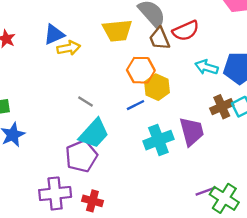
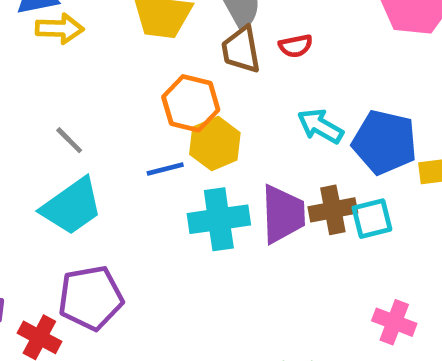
red semicircle: (186, 31) -> (296, 46), size x0.6
purple trapezoid: (192, 131) -> (283, 214), moved
cyan cross: (158, 140) -> (219, 219), moved
purple pentagon: (81, 156) -> (91, 298), moved

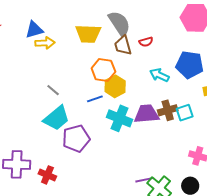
blue pentagon: (385, 142) -> (190, 65), moved
purple trapezoid: (283, 214) -> (147, 114), turned -88
cyan cross: (219, 219) -> (120, 118), turned 35
purple pentagon: (91, 298) -> (76, 139), moved

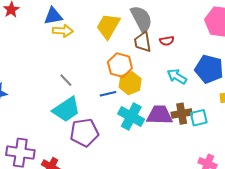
yellow trapezoid: (88, 34) -> (108, 26), turned 112

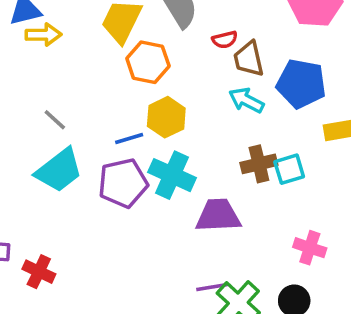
brown trapezoid: (143, 42) -> (249, 59), moved
orange hexagon: (120, 65) -> (148, 62), moved
purple trapezoid: (160, 115) -> (218, 215), moved
purple pentagon: (84, 133) -> (123, 183), moved

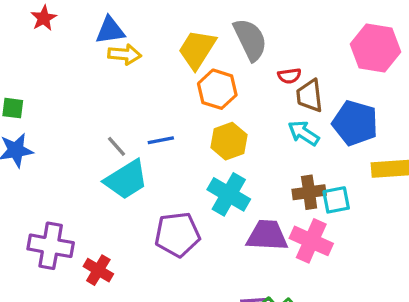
gray line: (55, 120) -> (116, 146), moved
blue line: (129, 138) -> (161, 140), moved
purple pentagon: (123, 183) -> (177, 234), moved
pink cross: (310, 248) -> (311, 241), moved, size x1.4

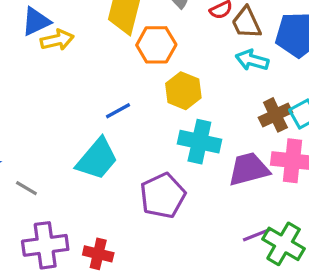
gray line: (116, 146) -> (26, 188), moved

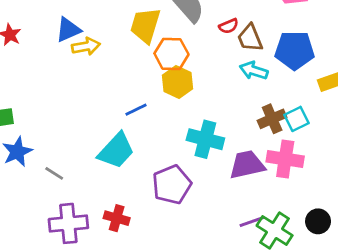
yellow hexagon: (183, 91) -> (177, 82), moved
red cross: (98, 254) -> (117, 218), moved

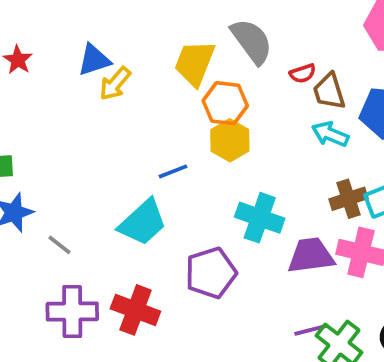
yellow arrow: (86, 46) -> (115, 84), turned 136
red cross: (117, 218) -> (135, 310), size x1.4

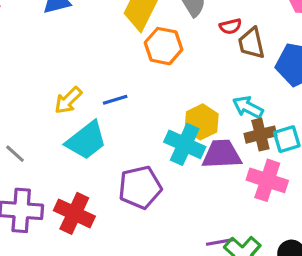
yellow arrow: (115, 84) -> (68, 100), moved
cyan arrow: (330, 134) -> (248, 107), moved
yellow hexagon: (230, 140) -> (202, 122), moved
purple trapezoid: (311, 255) -> (222, 154), moved

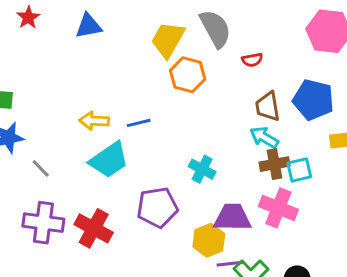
brown trapezoid: (251, 43) -> (268, 106), moved
yellow arrow: (68, 100) -> (94, 121), turned 44
yellow hexagon: (202, 122) -> (209, 240), moved
cyan cross: (185, 144) -> (202, 169), size x0.7
purple trapezoid: (222, 154) -> (232, 218), moved

